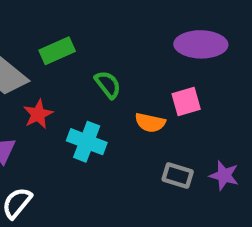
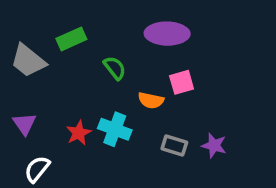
purple ellipse: (201, 44) -> (167, 34), moved
red star: (38, 114) -> (79, 133), moved
cyan cross: (87, 142) -> (115, 129), moved

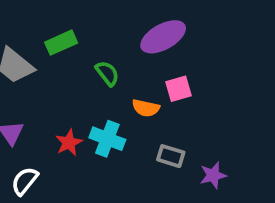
purple ellipse: (167, 34) -> (163, 37), turned -30
purple star: (214, 146) -> (213, 175), moved, turned -30

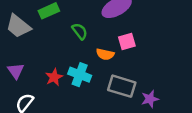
gray rectangle: (171, 156) -> (122, 86), size x1.5

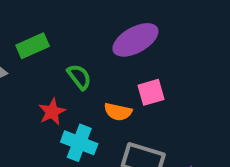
red star: (54, 77) -> (52, 112), moved

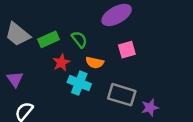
green rectangle: (33, 46) -> (48, 39), moved
orange semicircle: (118, 112) -> (95, 63), moved

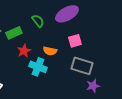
green semicircle: (79, 39) -> (38, 21), moved
gray rectangle: (122, 95) -> (82, 66), moved

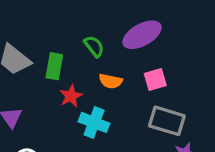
green rectangle: (14, 33) -> (54, 66), turned -56
orange semicircle: (50, 51) -> (111, 81), moved

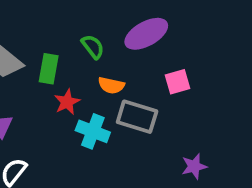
pink square: (155, 79) -> (178, 82), moved
gray rectangle: (167, 121) -> (137, 117), moved

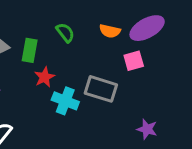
purple ellipse: (146, 34) -> (147, 28), moved
orange semicircle: (111, 85) -> (110, 31), moved
purple star: (194, 166) -> (147, 129), turned 30

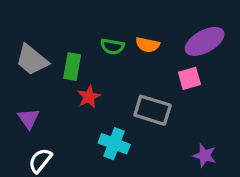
orange semicircle: (110, 31) -> (148, 45), moved
green semicircle: (65, 33) -> (112, 46), turned 138
cyan cross: (65, 101) -> (114, 144), moved

